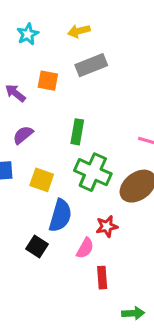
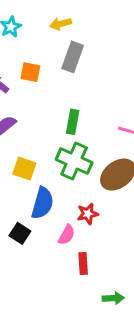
gray rectangle: (91, 65) -> (73, 57), turned -48
green rectangle: (77, 132) -> (73, 122), moved

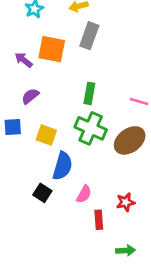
orange square: (30, 72) -> (52, 49), size x1.5
red star: (88, 214) -> (126, 202), moved

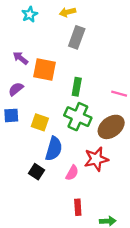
orange square: (52, 49) -> (45, 70), moved
purple semicircle: (30, 96) -> (16, 89), moved
red star: (126, 202) -> (96, 159), moved, size x1.5
red rectangle: (99, 220) -> (78, 207), moved

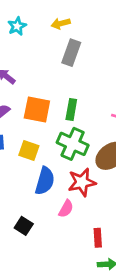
orange square: (45, 70) -> (37, 109), moved
red star: (96, 159) -> (82, 182), moved
black square: (37, 172) -> (24, 226), moved
red rectangle: (78, 207) -> (98, 238), moved

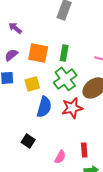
green cross: (73, 144) -> (65, 79), turned 30
yellow square: (29, 150) -> (32, 84), turned -35
pink semicircle: (66, 209) -> (60, 157), moved

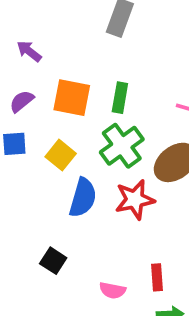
yellow square: (32, 84) -> (61, 155), turned -35
pink semicircle: (60, 157) -> (113, 290), turned 72

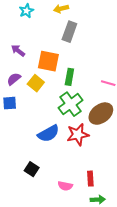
orange square: (72, 98) -> (48, 61), moved
yellow square: (61, 155) -> (36, 83), moved
blue semicircle: (83, 198) -> (48, 133), turned 45

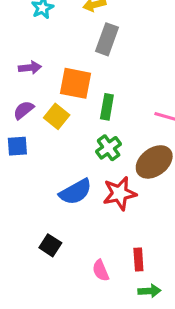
purple arrow: (18, 51) -> (30, 68), turned 136
green cross: (70, 104) -> (109, 148), size x0.7
pink semicircle: (65, 186) -> (101, 270), turned 56

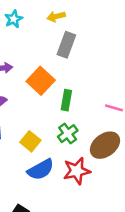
orange square: (75, 83) -> (41, 81), turned 32
yellow square: (57, 116) -> (30, 141), moved

